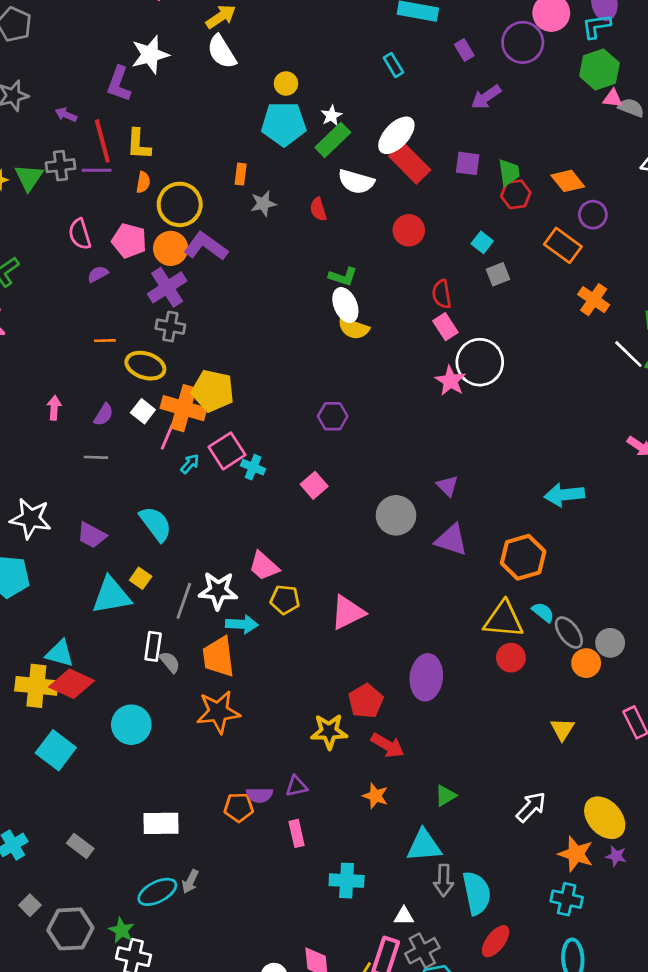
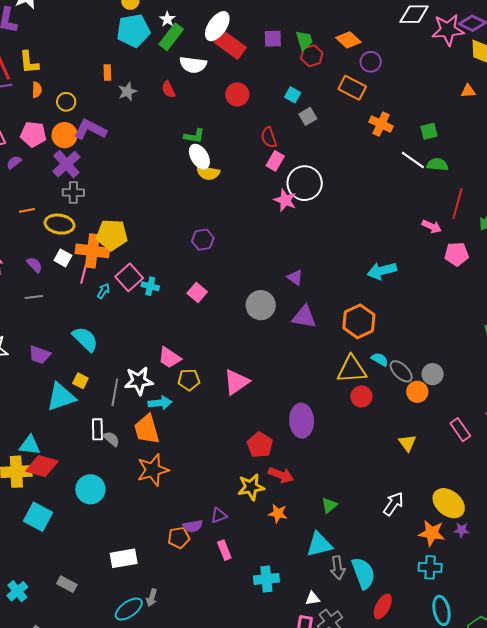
yellow circle: (180, 204) -> (66, 102), size x0.6
pink rectangle: (445, 327) -> (275, 161), turned 72
purple semicircle: (104, 415) -> (34, 265), turned -66
yellow star: (329, 731) -> (251, 487), moved

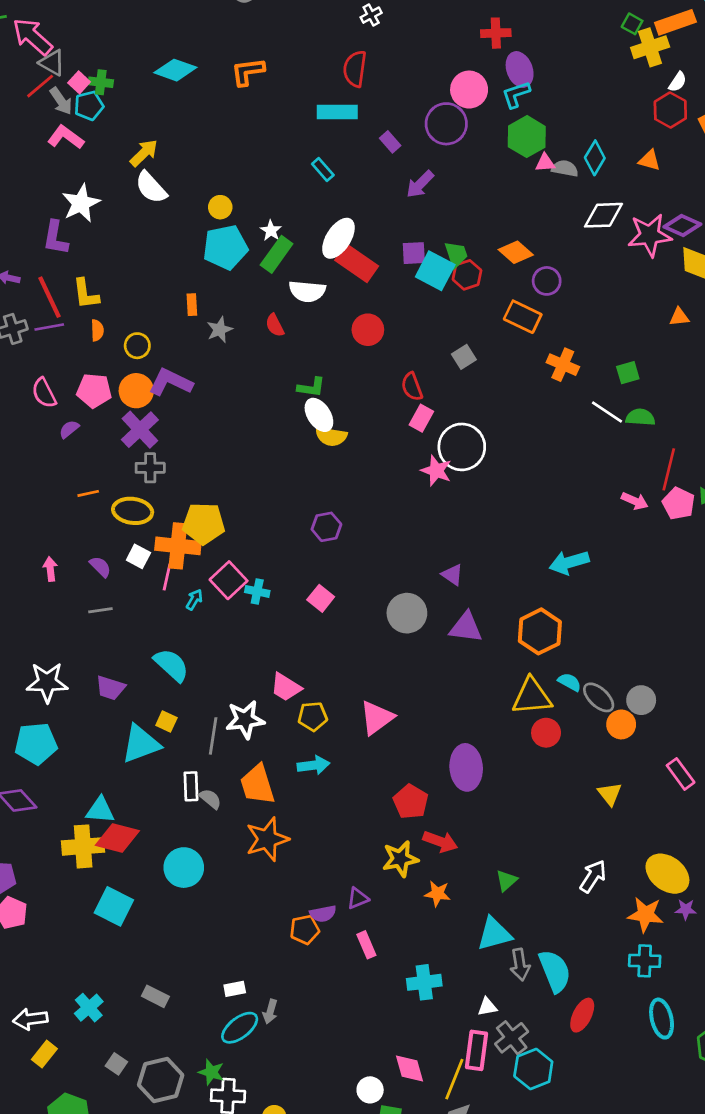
cyan square: (293, 95) -> (435, 271), moved, size x1.8
pink pentagon: (457, 254) -> (679, 504), moved, turned 30
cyan arrow: (160, 403) -> (313, 765), moved
white rectangle: (124, 558) -> (235, 989), moved, size x0.6

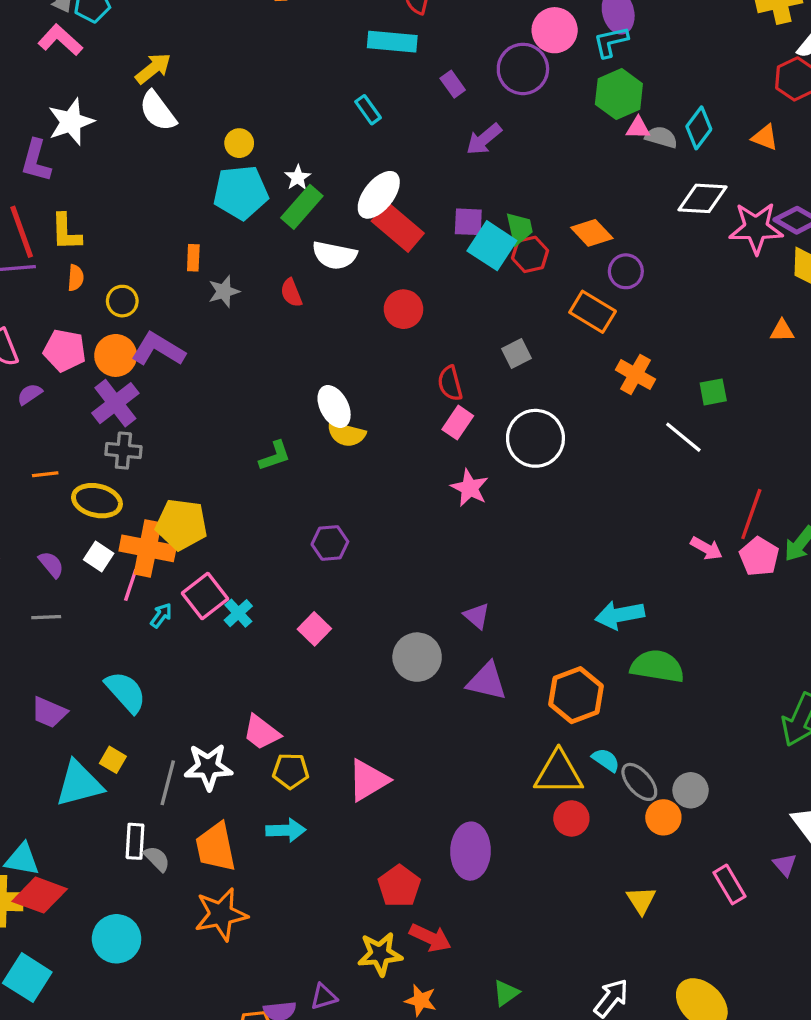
green L-shape: (311, 387) -> (275, 456), moved, turned -32
green semicircle: (640, 417) -> (657, 666), moved, size x1.5
white circle: (462, 447) -> (535, 438), moved
cyan cross: (257, 591) -> (238, 613), turned 30

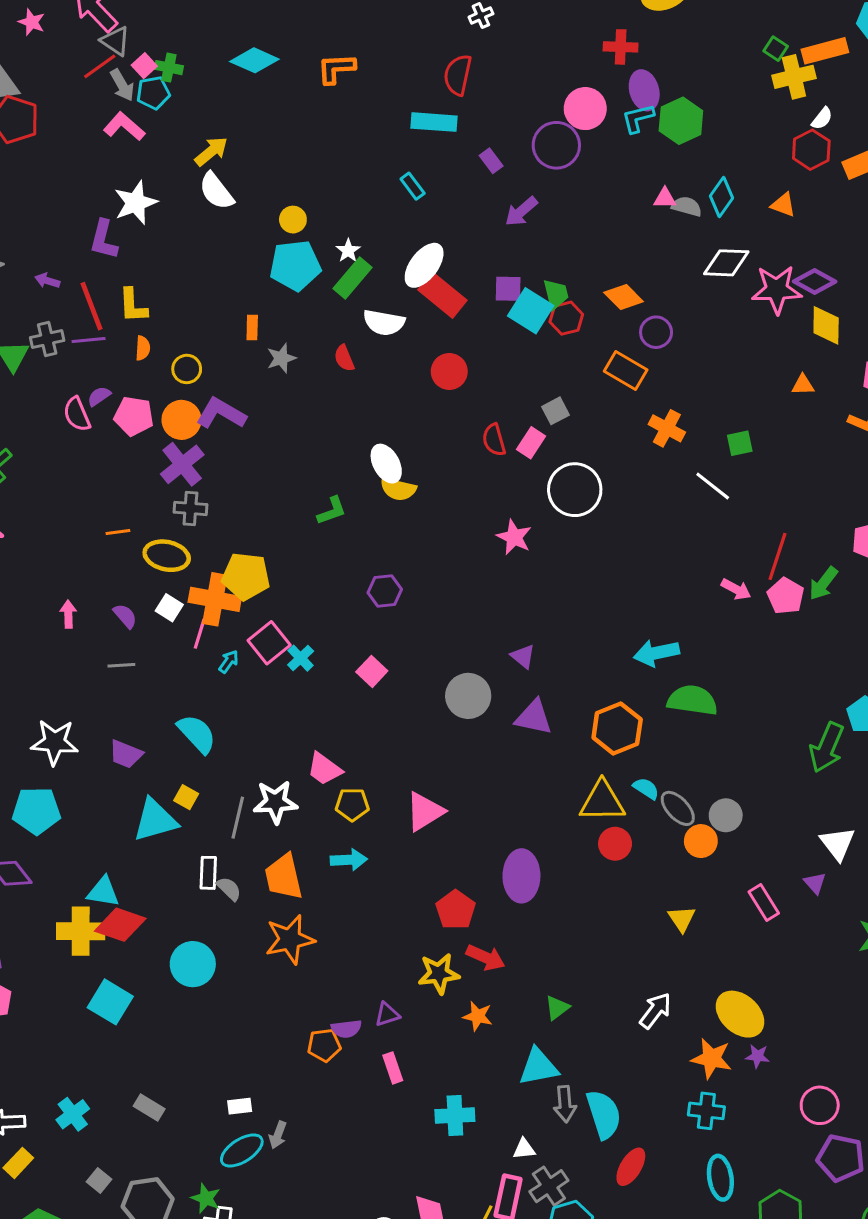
green hexagon: (619, 94) -> (681, 121), moved
purple semicircle: (30, 394) -> (99, 396), moved
pink rectangle: (458, 423) -> (531, 443), moved

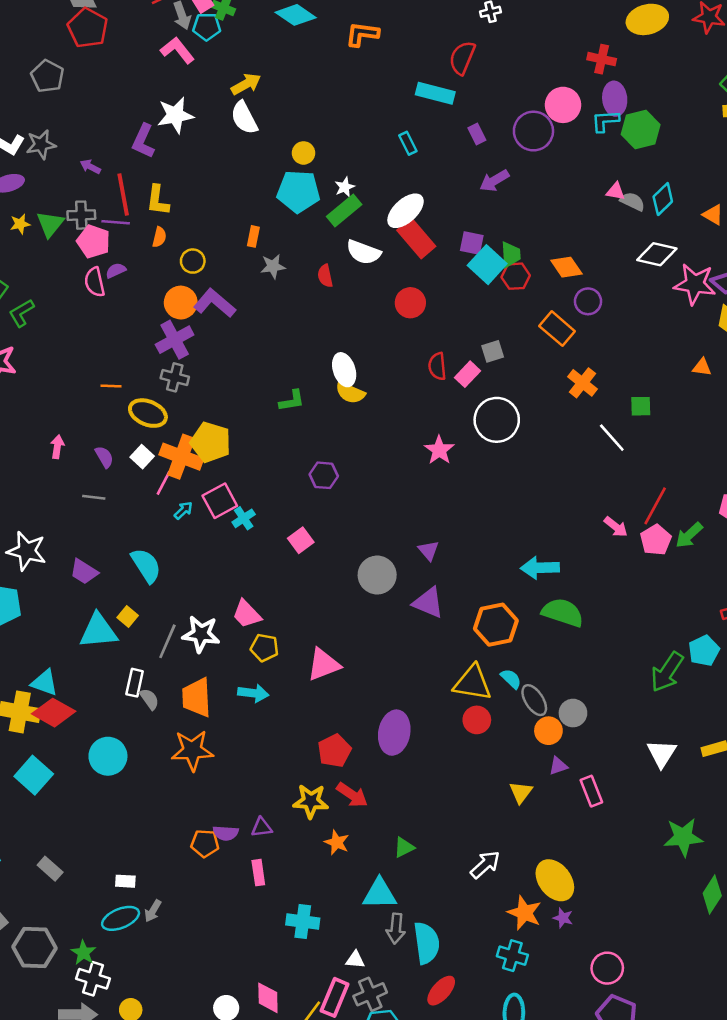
pink pentagon: (134, 416) -> (93, 241), moved
purple triangle: (815, 883) -> (558, 766), moved, turned 42

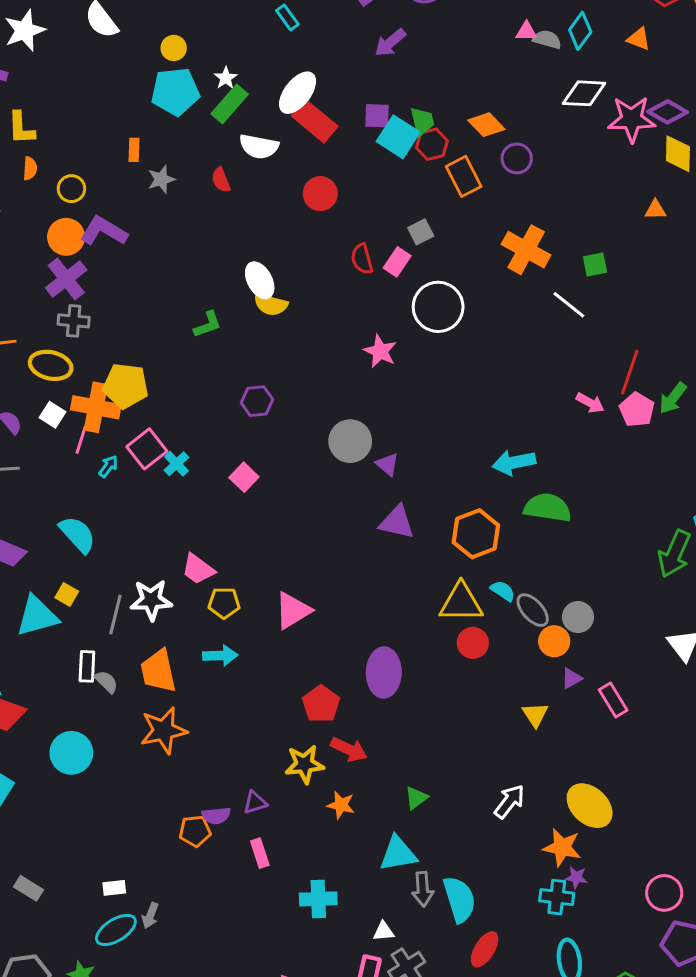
orange rectangle: (557, 329) -> (464, 176), moved, turned 32
orange cross: (583, 383) -> (526, 250), size x1.4
gray circle: (377, 575) -> (350, 441), moved
purple star: (563, 918) -> (576, 877), moved

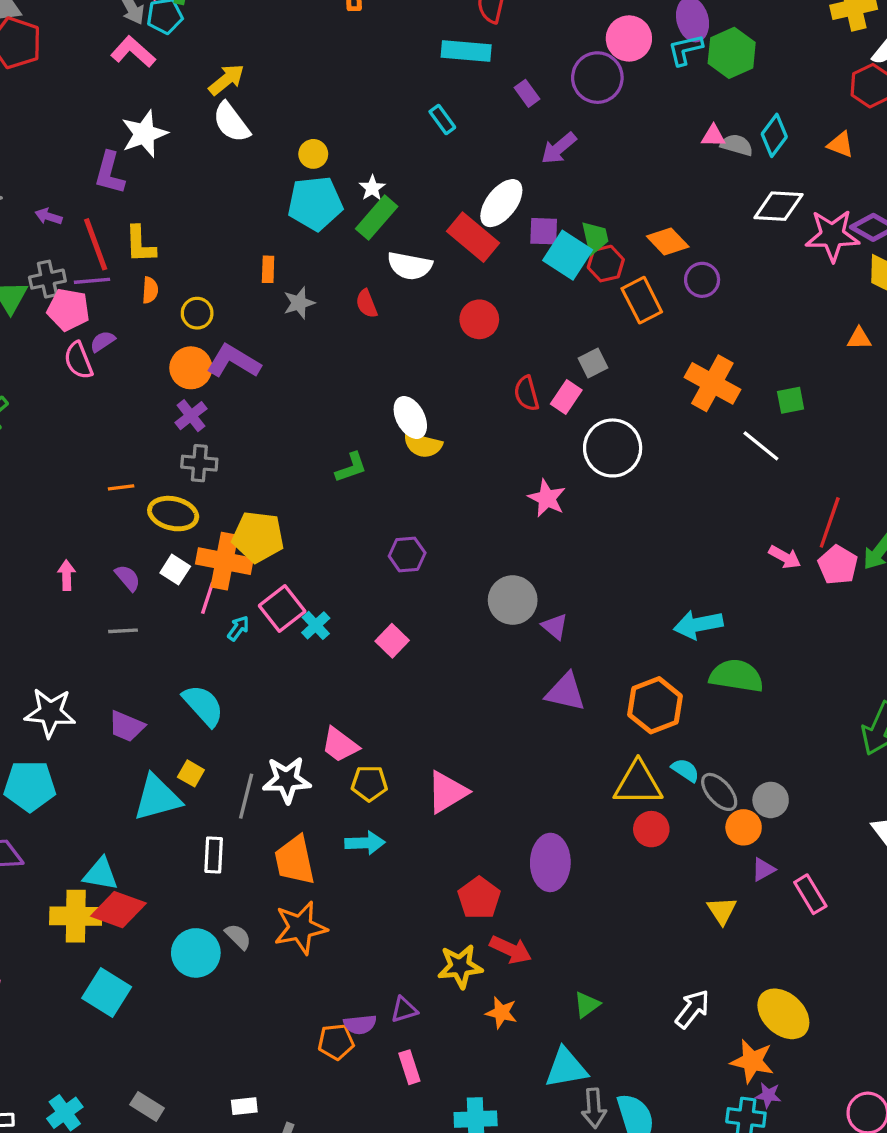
white ellipse: (298, 93) -> (501, 203), moved
purple cross: (66, 279) -> (191, 416), size x0.7
gray semicircle: (106, 682) -> (238, 937), moved

